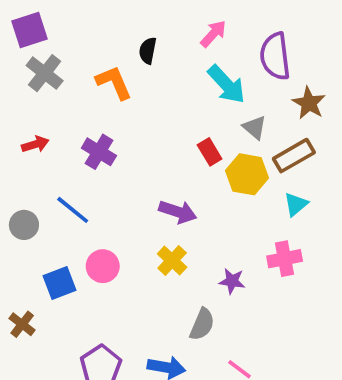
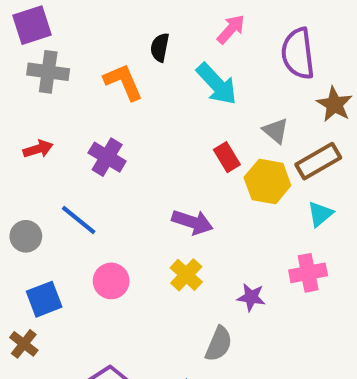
gray cross: (45, 73) -> (48, 72), turned -30
cyan arrow: (226, 84) -> (217, 84), moved
blue square: (60, 283) -> (44, 299), moved

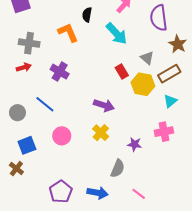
gray cross: (48, 72) -> (29, 43), moved

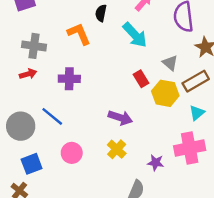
purple cross: (60, 72) -> (69, 79), turned -30
gray circle: (17, 113) -> (21, 126), size x1.5
pink cross: (164, 132) -> (190, 148), size x1.4

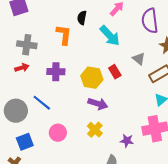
orange L-shape: (79, 34) -> (64, 35), turned 30
yellow hexagon: (165, 93) -> (92, 78), moved

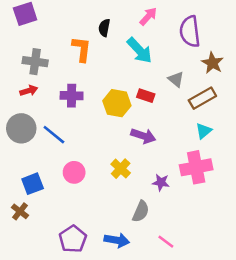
red rectangle: (115, 72) -> (146, 96), turned -40
purple arrow: (98, 104) -> (143, 136), moved
gray circle: (16, 111) -> (21, 128), moved

